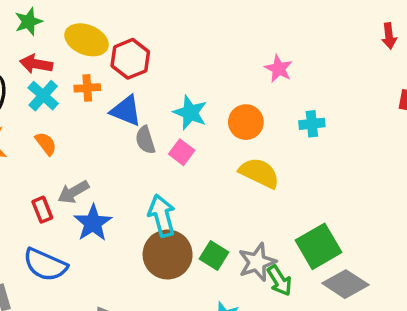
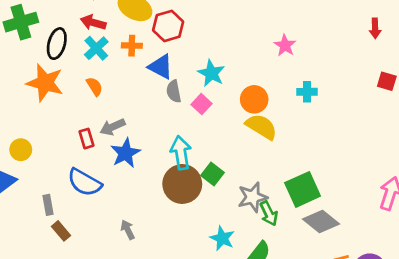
orange circle: (246, 122) -> (254, 99), moved
green square: (214, 256) -> (212, 174), moved

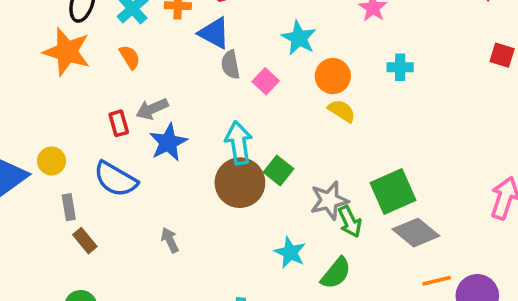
cyan star: (211, 73) -> (299, 38), moved
yellow semicircle: (261, 127) -> (342, 111), size x0.7
yellow circle: (21, 150) -> (52, 161), moved

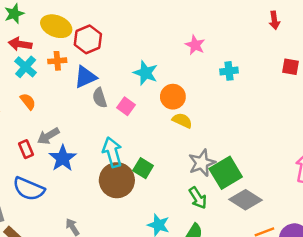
blue triangle: (214, 33) -> (85, 77), turned -45
cyan cross: (400, 67) -> (229, 71), moved
gray star: (329, 200) -> (202, 163), moved

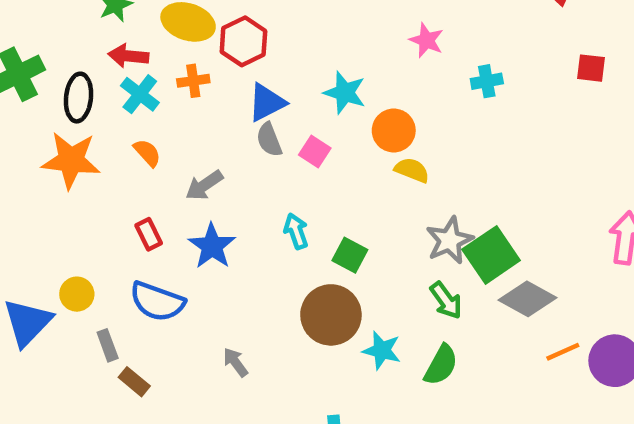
blue triangle: (85, 77) -> (267, 102), moved
gray arrow: (48, 136) -> (204, 185), moved
cyan arrow: (112, 152) -> (296, 231), size x0.7
brown circle: (117, 180) -> (331, 315), moved

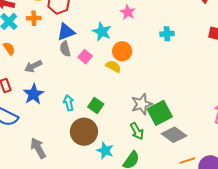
pink star: (426, 40) -> (128, 12), moved
yellow semicircle: (412, 170) -> (113, 66), moved
cyan arrow: (296, 231) -> (69, 103), moved
gray arrow: (235, 362) -> (38, 148), size x1.5

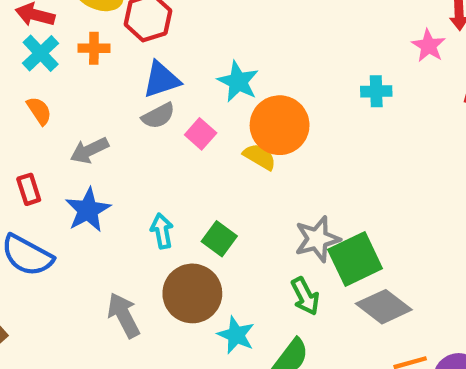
pink star: (128, 12) -> (428, 46), moved
gray semicircle: (65, 49) -> (158, 116), turned -105
orange circle: (122, 51) -> (280, 125), size x1.4
gray arrow: (38, 148) -> (124, 315), moved

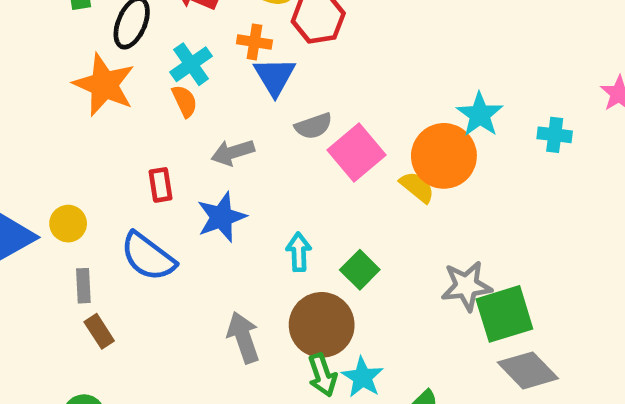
cyan cross: (41, 53) -> (191, 64), moved
blue triangle: (161, 80) -> (275, 76), moved, turned -51
cyan star: (238, 82) -> (480, 115), moved
pink square: (201, 134) -> (356, 153), size x1.6
green arrow: (305, 296) -> (322, 375), moved

